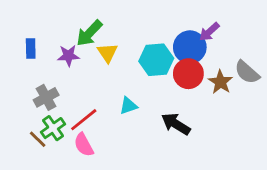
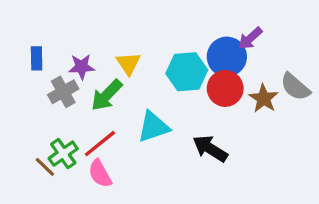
green arrow: (89, 33) -> (107, 95), moved
gray cross: (46, 97) -> (63, 92), moved
cyan triangle: (128, 106) -> (153, 127), size x1.5

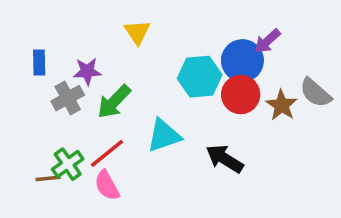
yellow triangle: (128, 63) -> (137, 32), moved
brown line: (45, 167) -> (48, 178), turned -50

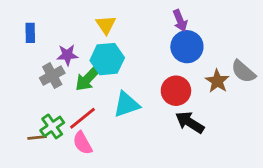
purple arrow: (267, 41) -> (180, 21), moved, turned -70
blue rectangle: (39, 62) -> (30, 33), moved
cyan hexagon: (200, 77) -> (107, 59), moved
red circle: (241, 95) -> (176, 91), moved
black arrow: (225, 159) -> (190, 122), moved

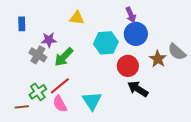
yellow triangle: (106, 25) -> (77, 18), turned -49
cyan hexagon: (107, 59) -> (106, 43), moved
gray cross: (52, 76) -> (38, 55), turned -30
cyan triangle: (126, 104) -> (92, 101), moved, turned -45
brown line: (37, 137) -> (22, 107), moved

